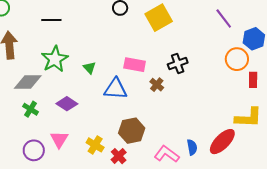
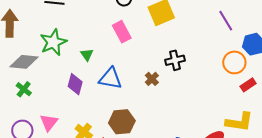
pink rectangle: (135, 65) -> (122, 32), moved, turned 45
red rectangle: (253, 80) -> (248, 85), turned 49
purple diamond: (67, 104) -> (75, 84), moved, turned 65

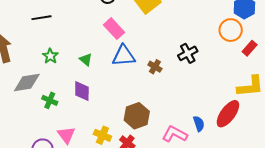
green star: (53, 42) -> (50, 56), size x0.6
black cross: (175, 60) -> (188, 53), moved
blue triangle: (110, 78) -> (124, 56), moved
green cross: (24, 89) -> (50, 100), moved

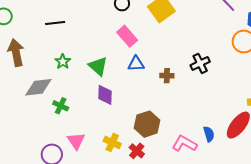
blue triangle: (124, 56) -> (136, 64), size x0.7
green triangle: (86, 60) -> (98, 66), size x1.5
brown cross: (155, 67) -> (167, 76), turned -32
purple diamond: (82, 91) -> (105, 95), moved

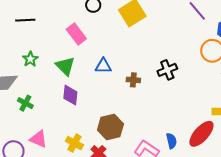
pink rectangle: (127, 36) -> (76, 34), moved
pink triangle: (76, 141) -> (38, 139), turned -36

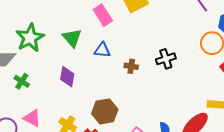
pink rectangle: (76, 34) -> (103, 15), moved
green star: (30, 59) -> (30, 38), size x1.8
green triangle: (65, 66) -> (72, 38), moved

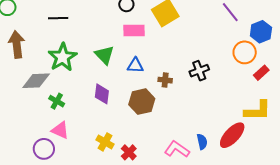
pink rectangle: (103, 15) -> (134, 30), turned -55
brown hexagon: (105, 111) -> (142, 102), moved
pink triangle: (32, 118) -> (60, 130), moved

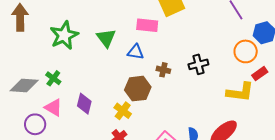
pink rectangle: (134, 30) -> (147, 25), moved
gray diamond: (36, 81) -> (24, 86), moved
purple diamond: (102, 94) -> (84, 104), moved
yellow L-shape: (258, 111) -> (240, 92), moved
yellow cross: (105, 142) -> (123, 111), moved

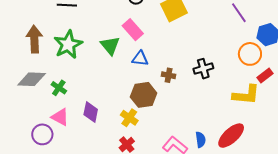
brown arrow: (20, 17) -> (34, 39), moved
pink rectangle: (147, 25) -> (133, 30), moved, turned 45
gray diamond: (24, 86) -> (32, 79), moved

